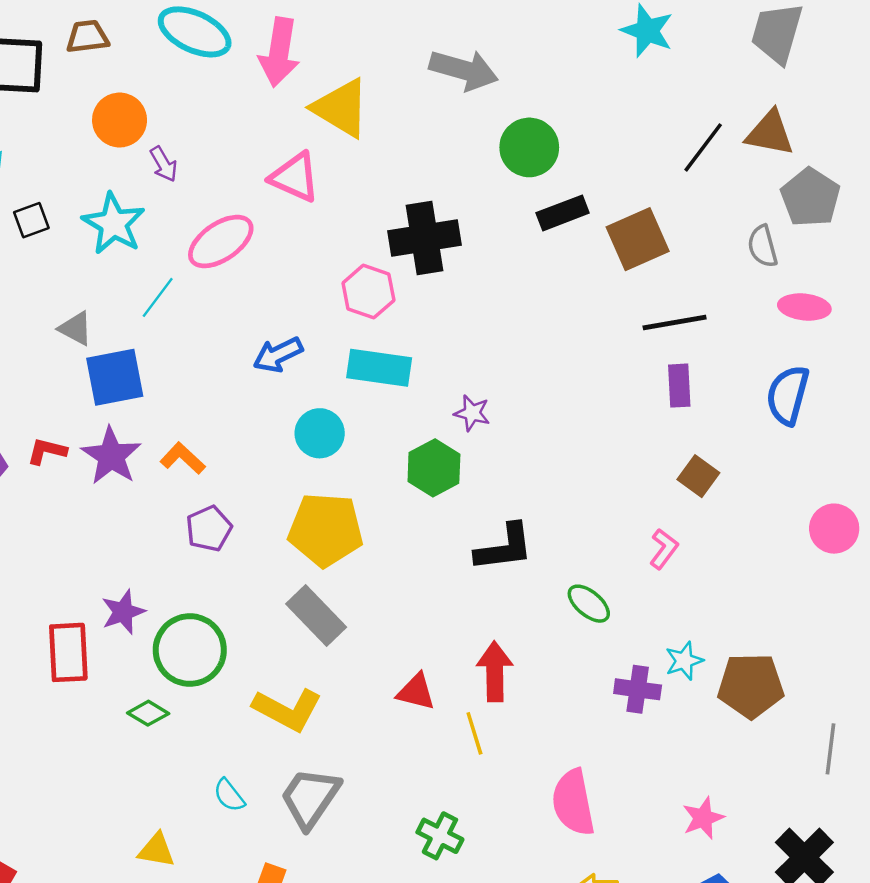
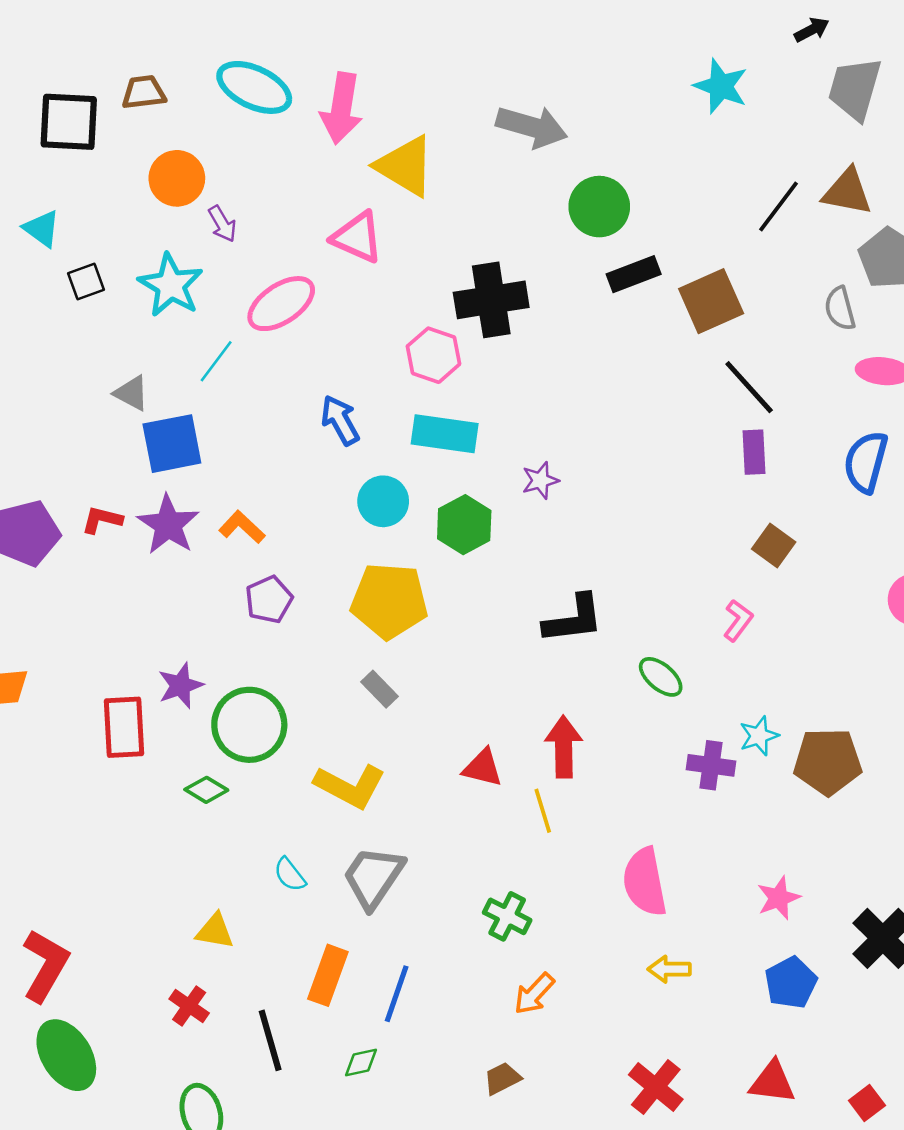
black line: (675, 322) -> (749, 387), turned 58
blue arrow: (278, 355) -> (340, 420), turned 87
purple star: (472, 413) -> (540, 480), turned -30
green hexagon: (434, 468) -> (464, 525), moved
gray rectangle: (316, 615) -> (379, 689), size x0.6

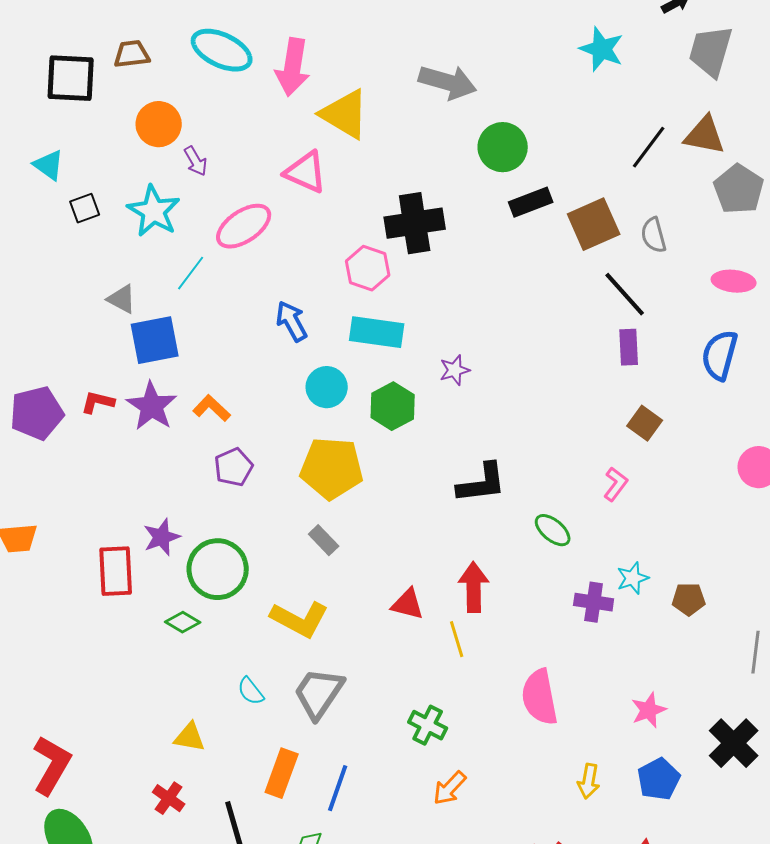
gray semicircle: (840, 308) -> (654, 235), moved
brown pentagon: (828, 762) -> (689, 599), size x0.6
yellow arrow: (669, 969) -> (589, 781), moved, turned -80

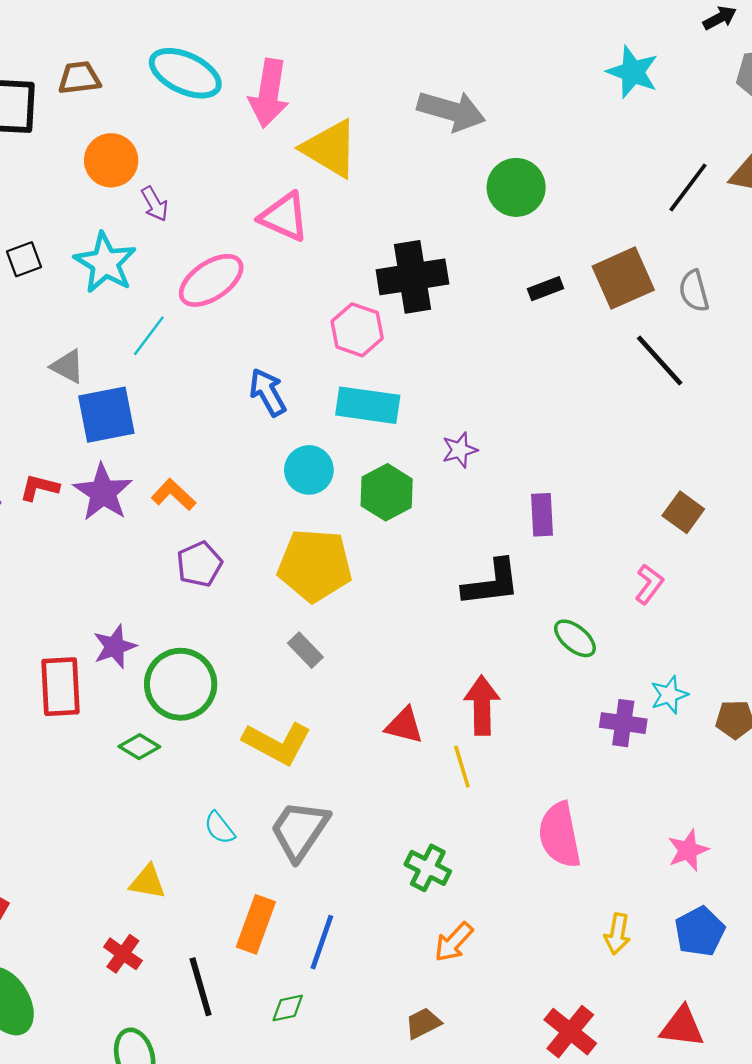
black rectangle: (531, 202) -> (546, 289), moved, size x0.7
purple rectangle: (629, 347) -> (542, 515), moved

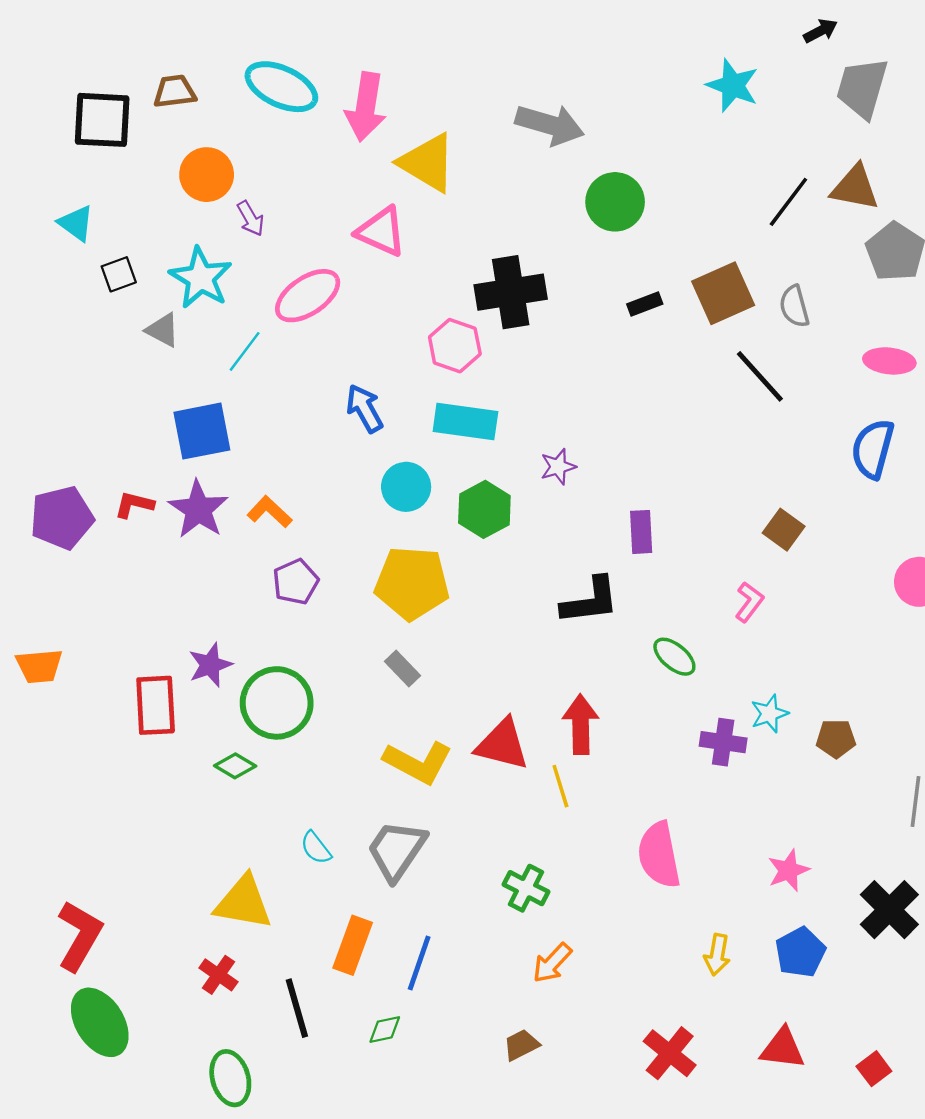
gray triangle: (68, 366) -> (163, 330), moved
red triangle: (404, 725) -> (502, 744), size x1.4
yellow L-shape: (277, 743) -> (418, 762), moved
yellow triangle: (148, 882) -> (243, 902), size x1.6

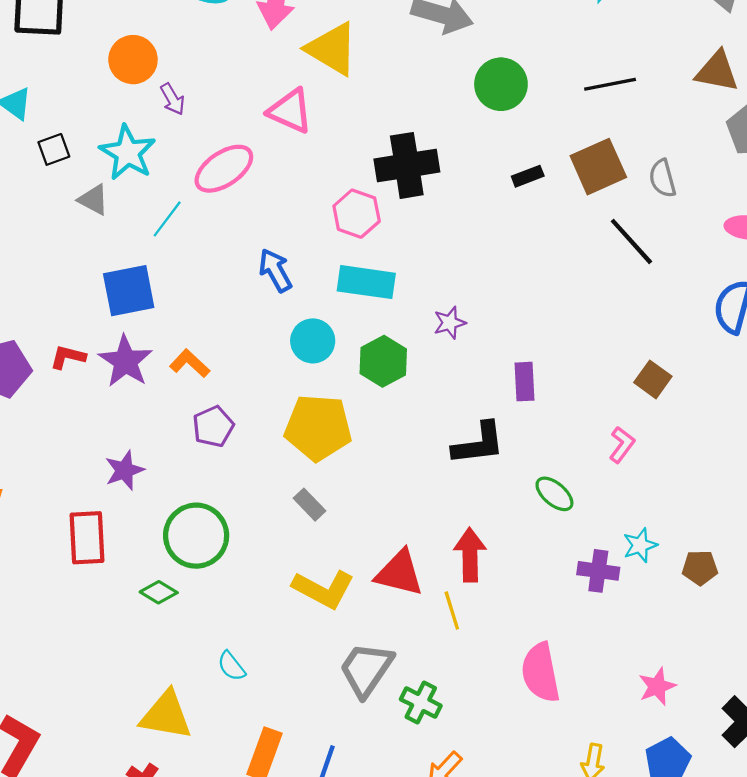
black line: (788, 202) -> (610, 84), moved, turned 42
purple star: (210, 665) -> (124, 470), moved
gray trapezoid: (397, 850) -> (366, 669), moved

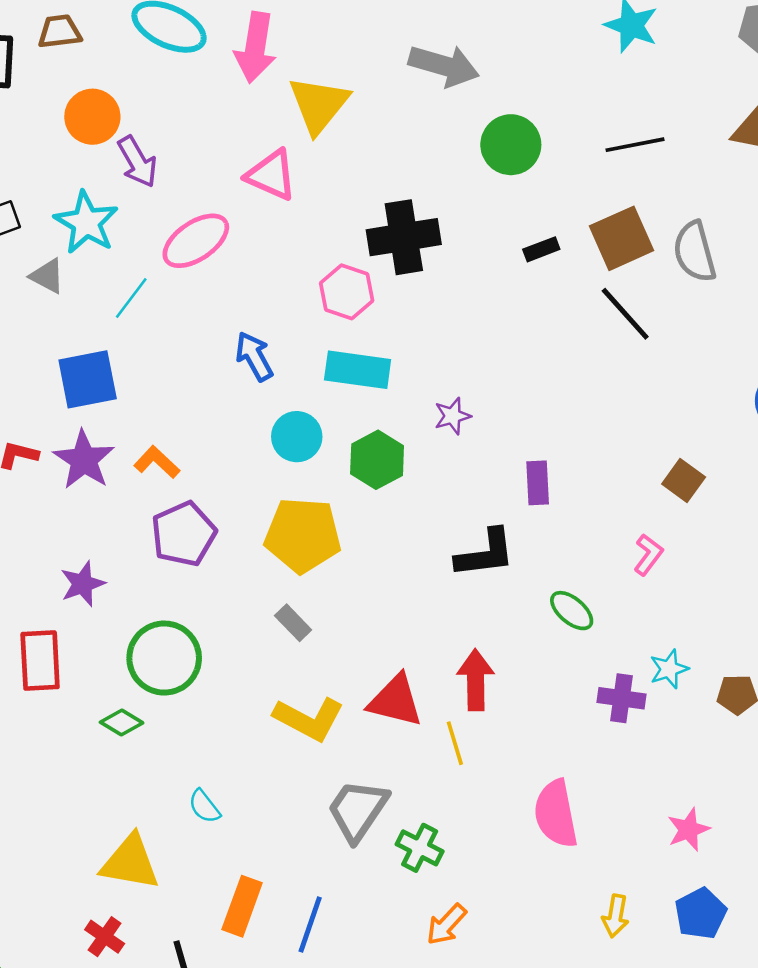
yellow triangle: (332, 49) -> (319, 105), turned 38
purple arrow: (173, 99) -> (137, 162), size x1.4
gray semicircle: (662, 178) -> (695, 252), size x1.4
black line: (631, 241) -> (625, 314), moved
purple pentagon: (213, 426) -> (184, 534), size x1.4

